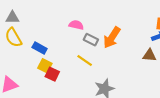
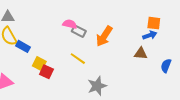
gray rectangle: (91, 40) -> (79, 31), moved
blue rectangle: (40, 48) -> (23, 46), moved

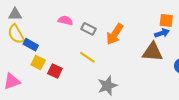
pink semicircle: (70, 24) -> (65, 21), moved
brown triangle: (141, 53) -> (153, 52), size x1.5
yellow square: (39, 64) -> (38, 63), moved

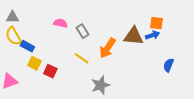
gray rectangle: (88, 29) -> (82, 31), turned 32
orange arrow: (115, 34) -> (107, 48), moved
brown triangle: (153, 52) -> (133, 36), moved

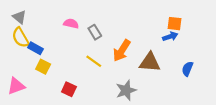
gray triangle: (12, 17) -> (19, 17), turned 40
brown triangle: (133, 36) -> (150, 62), moved
red square: (50, 71) -> (69, 89), moved
gray star: (100, 85) -> (126, 90), moved

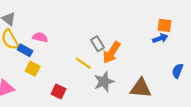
pink semicircle: (71, 24) -> (40, 37), moved
gray rectangle: (95, 32) -> (97, 44), moved
brown triangle: (150, 62) -> (141, 88), moved
gray star: (126, 90) -> (104, 82), moved

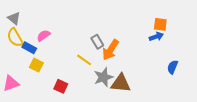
pink semicircle: (40, 37) -> (43, 36), turned -48
brown triangle: (141, 88) -> (121, 83), moved

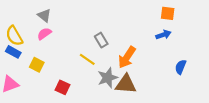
gray triangle: (14, 18) -> (44, 15), moved
orange square: (160, 24) -> (168, 13), moved
blue rectangle: (29, 48) -> (13, 52), moved
orange arrow: (111, 50) -> (127, 57), moved

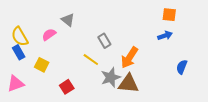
gray triangle: (44, 15) -> (68, 20), moved
blue rectangle: (13, 52) -> (19, 52), turned 32
red square: (63, 87) -> (67, 87), turned 32

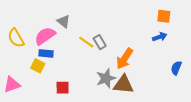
pink semicircle: (49, 35) -> (45, 36), size x1.5
blue rectangle: (19, 52) -> (46, 53), moved, turned -56
yellow line: (91, 60) -> (86, 42), moved
red square: (67, 87) -> (63, 88), turned 32

